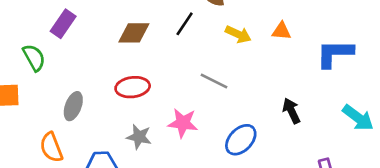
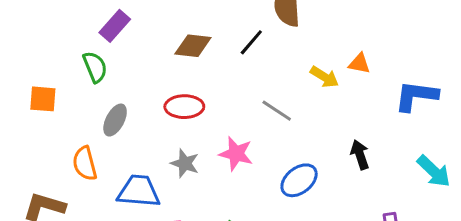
yellow arrow: (238, 34) -> (324, 77), moved
green semicircle: (34, 58) -> (95, 67), moved

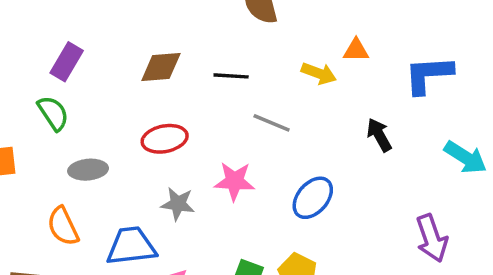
black line: (251, 42) -> (231, 76), moved, turned 64
gray ellipse: (115, 120) -> (88, 170), turned 68
black arrow: (360, 155) -> (379, 135), moved

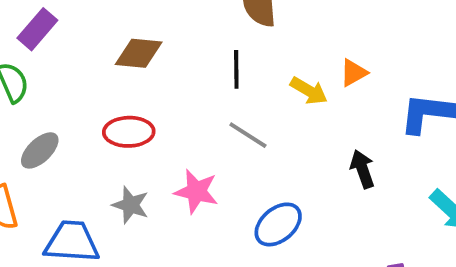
orange triangle: (356, 50) -> (354, 73), turned -40
black line: (231, 76) -> (236, 69), moved, turned 76
gray ellipse: (88, 170) -> (40, 150), turned -48

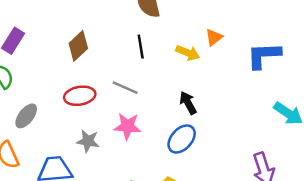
brown diamond: (139, 53) -> (78, 46), turned -40
gray line: (248, 135) -> (125, 88), moved
black arrow: (362, 169) -> (188, 103), moved

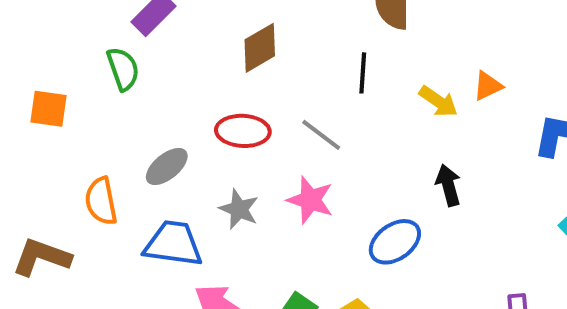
black arrow: (188, 103) -> (448, 185), moved
gray ellipse: (26, 116) -> (167, 167), moved

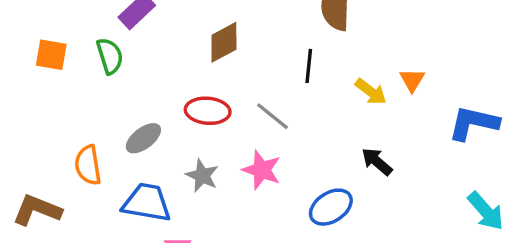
orange triangle: (488, 86) -> (412, 80), turned -36
orange square: (49, 109) -> (51, 55), moved
black arrow: (448, 185) -> (377, 162), turned -36

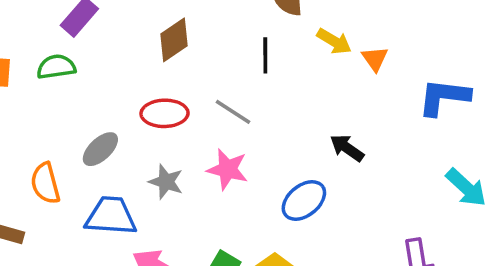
green semicircle: (110, 56) -> (56, 67), turned -75
yellow arrow: (371, 92) -> (334, 41), moved

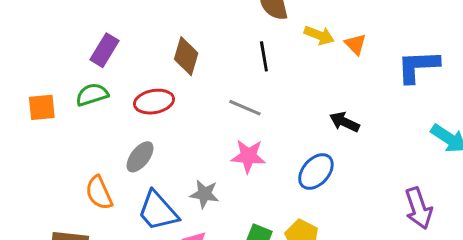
brown diamond: (174, 40) -> (186, 56), turned -30
red ellipse: (165, 113) -> (154, 102), moved
gray star: (166, 182) -> (205, 194), moved
blue trapezoid: (111, 216) -> (158, 211), turned -126

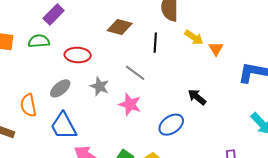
brown diamond: (186, 56) -> (120, 27), moved, turned 75
gray star: (205, 194) -> (100, 86), moved

